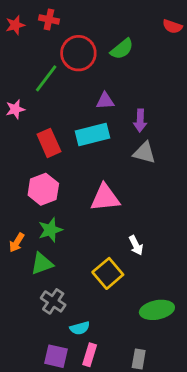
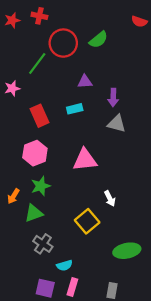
cyan rectangle: (92, 135) -> (75, 109), size x0.6

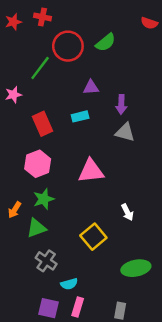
white arrow: (110, 198) -> (127, 212), moved

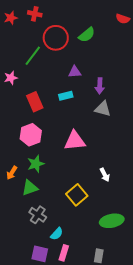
cyan semicircle: (69, 284) -> (57, 234), turned -32

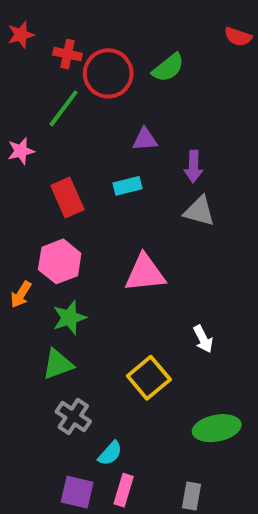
red cross: (35, 14) -> (67, 54), moved
orange arrow: (12, 173) -> (21, 294), moved

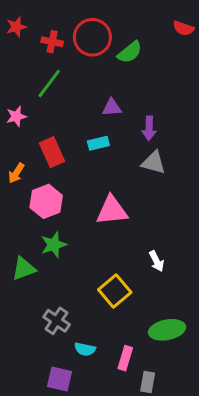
red circle: (108, 73) -> (92, 37), moved
orange arrow: (21, 294) -> (16, 173), moved
green triangle: (58, 364) -> (24, 269), moved
cyan semicircle: (110, 453) -> (85, 349), turned 60
pink rectangle: (124, 490) -> (125, 358), moved

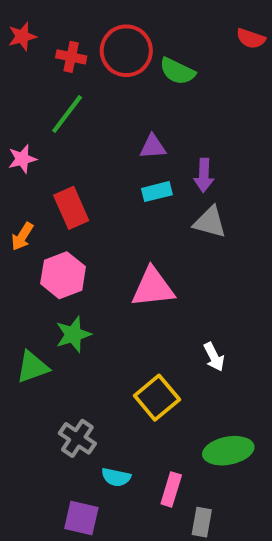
green semicircle: (130, 52) -> (177, 71), turned 65
cyan rectangle: (98, 143) -> (157, 192), moved

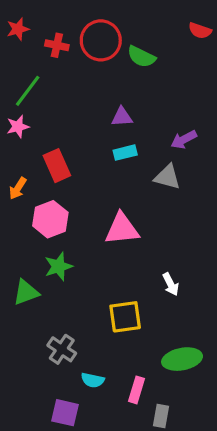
green line: (67, 114) -> (28, 91), moved
purple arrow: (204, 175) -> (184, 140), moved, turned 60
yellow square: (157, 398) -> (125, 317), turned 32

